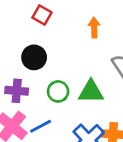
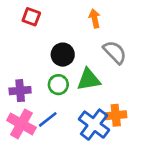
orange arrow: (94, 28) -> (95, 18), moved
black circle: (34, 57) -> (63, 55), moved

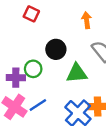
green circle: (58, 85) -> (33, 69), moved

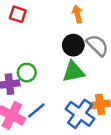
black circle: (56, 49) -> (73, 45), moved

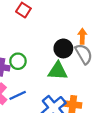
orange arrow: (77, 14) -> (82, 36), moved

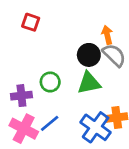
green circle: (18, 61) -> (50, 82), moved

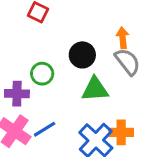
black circle: (89, 55) -> (82, 55), moved
green circle: (50, 82) -> (42, 74), moved

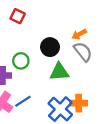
orange arrow: (123, 38) -> (79, 34), turned -112

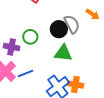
orange arrow: (79, 34) -> (93, 14), moved, turned -128
gray semicircle: (83, 52) -> (72, 24), moved

